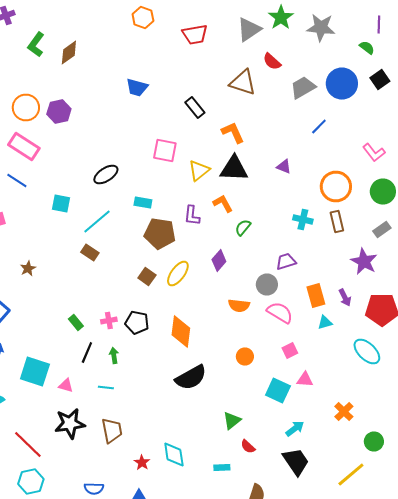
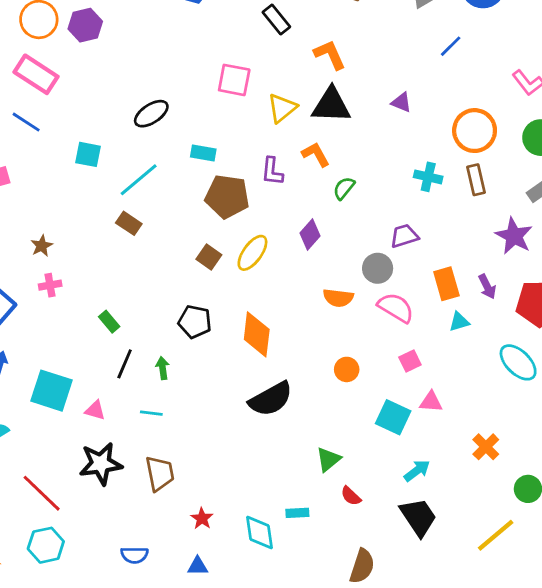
pink cross: (109, 320) -> (50, 285), moved
cyan diamond: (174, 454) -> (260, 532), moved
cyan rectangle: (222, 468) -> (297, 513), moved

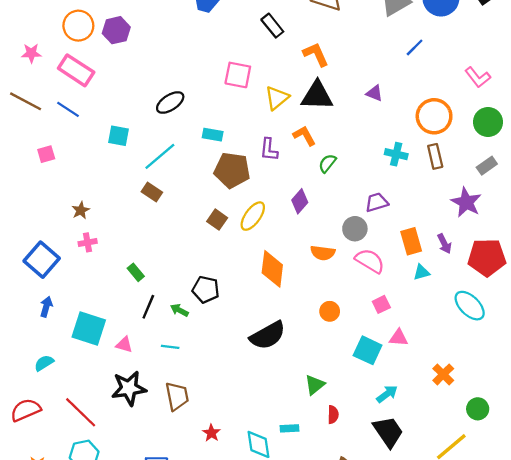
black pentagon: (195, 322) -> (206, 290), moved
orange diamond: (257, 334) -> (272, 269), moved
green arrow: (163, 368) -> (179, 310), turned -54
red semicircle: (351, 496) -> (333, 415), turned -132

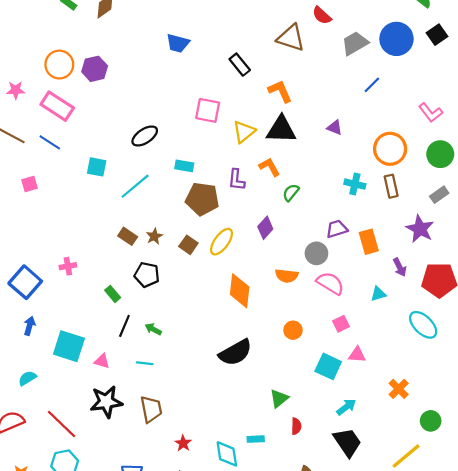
brown rectangle: (152, 192) -> (128, 236), moved
brown star: (81, 210) -> (154, 236), moved
orange rectangle: (411, 241) -> (369, 242), moved
black pentagon: (206, 290) -> (147, 275), moved

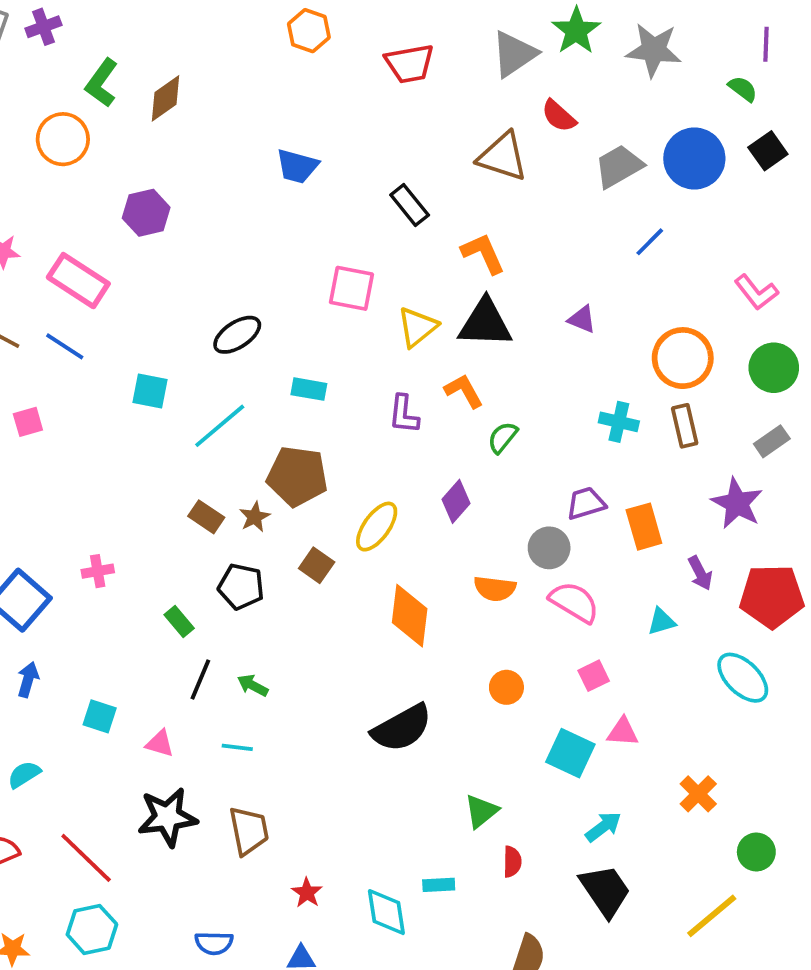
orange circle: (59, 65) -> (63, 139), moved
brown pentagon: (202, 199) -> (297, 476), moved
brown square: (188, 245) -> (317, 565), moved
cyan square: (69, 346) -> (100, 716), size x0.6

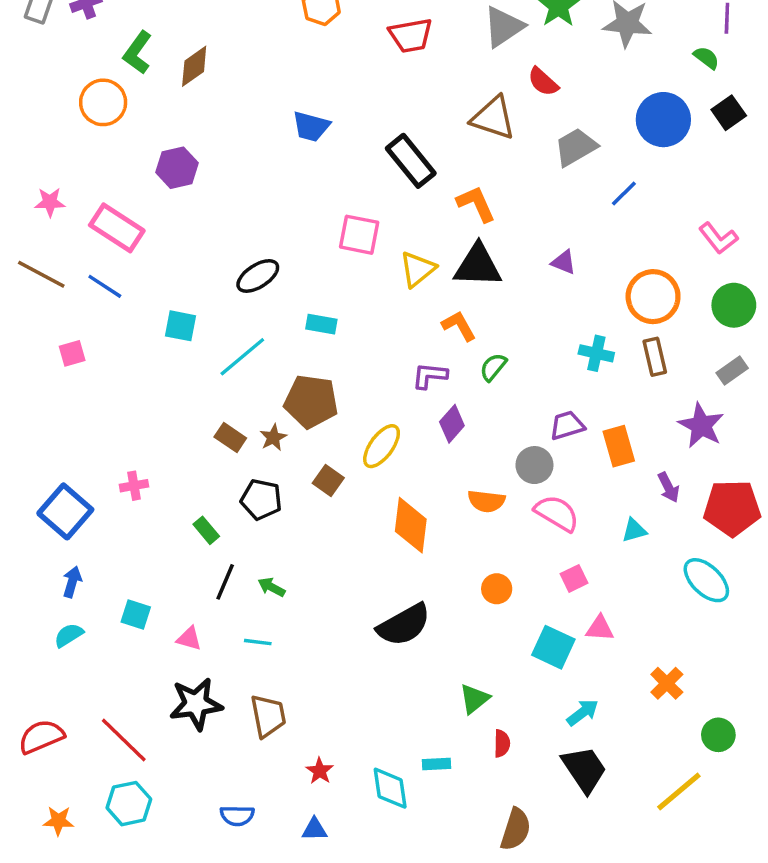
gray trapezoid: (619, 166) -> (576, 147), moved
black rectangle: (410, 205) -> (411, 161), size x1.4
purple L-shape: (404, 414) -> (430, 376), moved, turned 90
cyan semicircle: (24, 774) -> (69, 635), moved

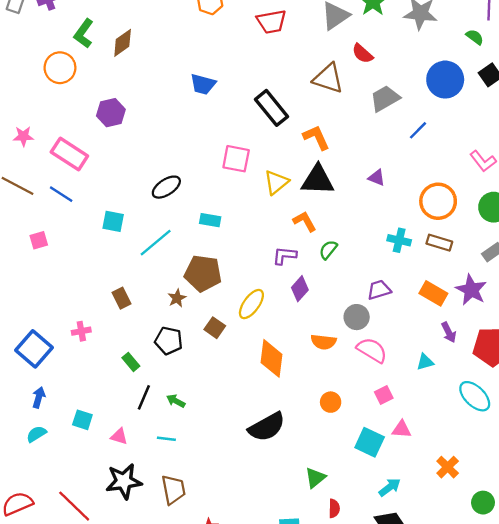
brown rectangle: (655, 357) -> (439, 243), turned -60
brown rectangle: (230, 438) -> (121, 298), moved, turned 30
orange rectangle: (619, 446) -> (433, 293), moved, turned -44

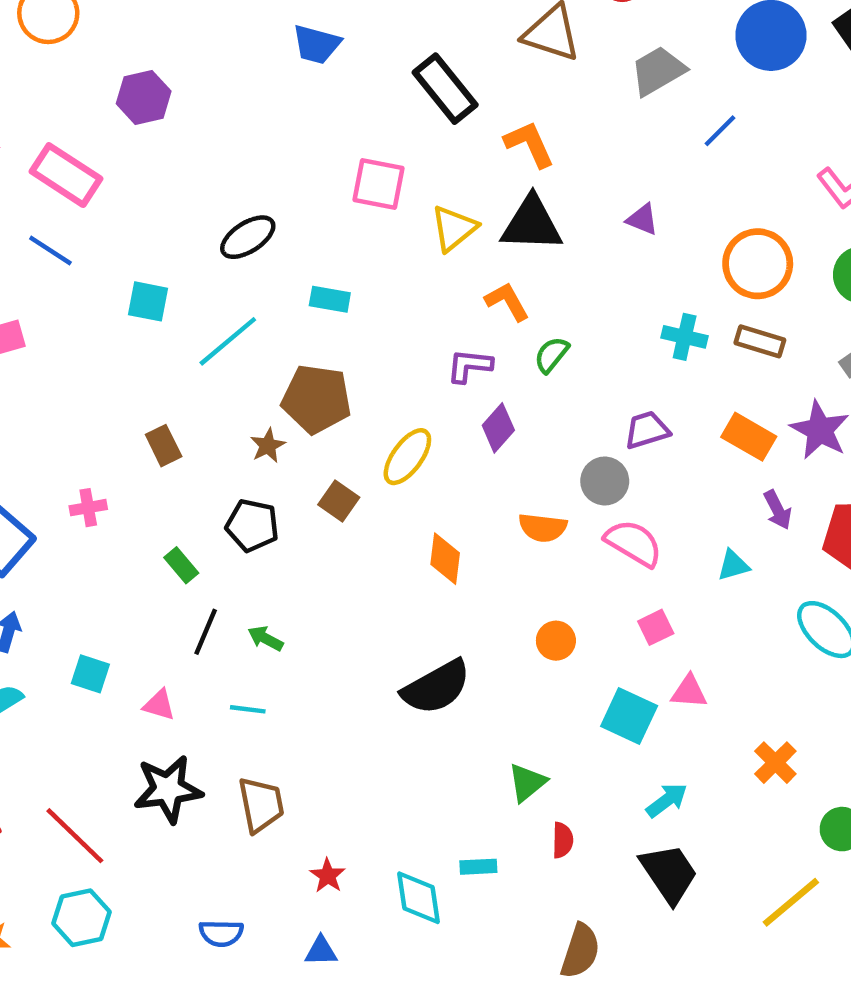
orange diamond: (272, 358) -> (445, 559), size x0.7

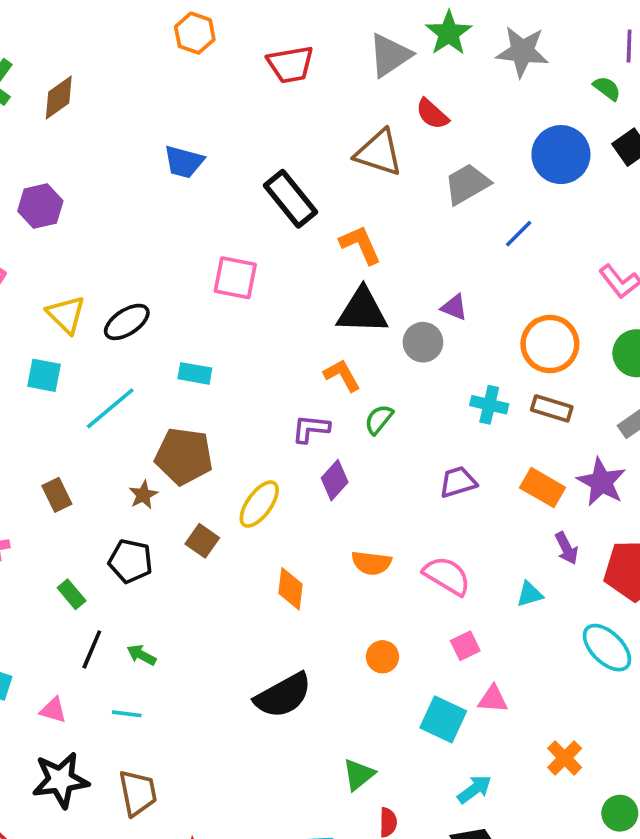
yellow triangle: (454, 228) -> (66, 315), moved, turned -36
gray circle: (605, 481) -> (423, 342), moved

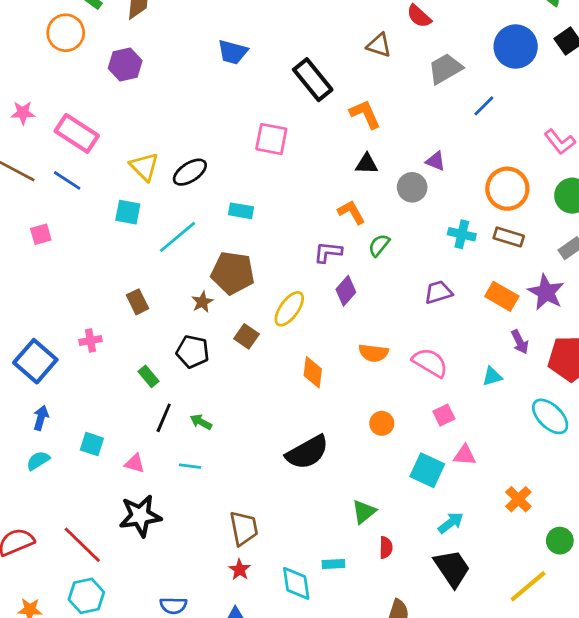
brown triangle: (379, 153) -> (379, 45), size x0.7
purple hexagon: (40, 206) -> (125, 64), moved
black triangle: (362, 311) -> (367, 164), size x0.6
brown trapezoid: (138, 793) -> (244, 528), moved

